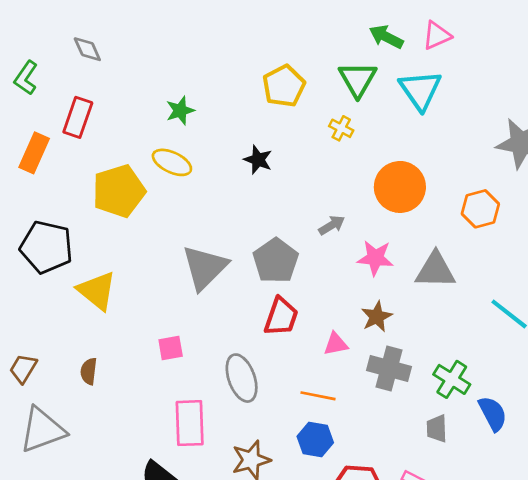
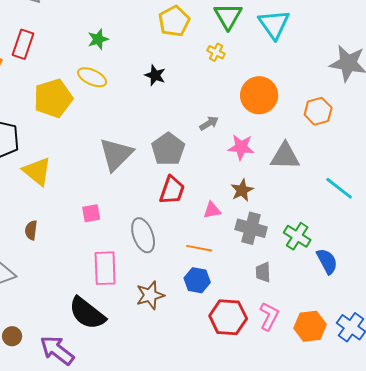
gray trapezoid: (437, 429) -> (263, 272), moved

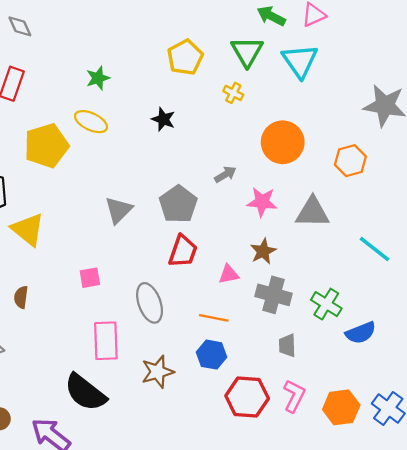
gray triangle: (116, 154) -> (119, 210), size x0.7
blue semicircle: (327, 261) -> (361, 333), turned 96

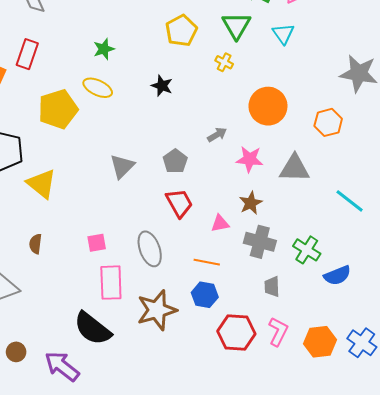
cyan triangle: (300, 61) -> (283, 34), size x0.7
gray pentagon: (178, 204) -> (175, 161), size x0.7
red trapezoid: (183, 251) -> (179, 203), turned -48
pink square: (90, 278) -> (97, 243), moved
brown star: (158, 372) -> (157, 310), size x1.4

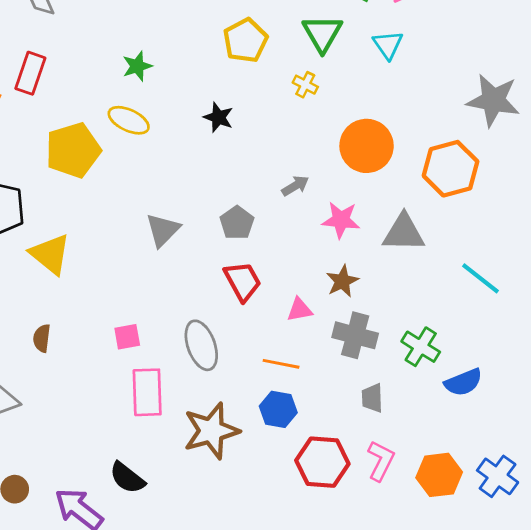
orange hexagon: (328, 122) -> (451, 169), size x1.4
black semicircle: (93, 328) -> (127, 478), moved, size x0.7

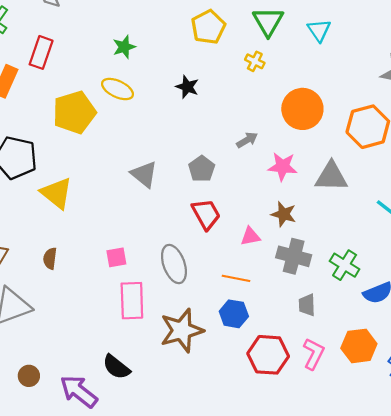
gray triangle: (163, 230) -> (144, 174), turned -36
brown star: (342, 281) -> (284, 214), turned -30
orange hexagon: (439, 475) -> (359, 346), moved

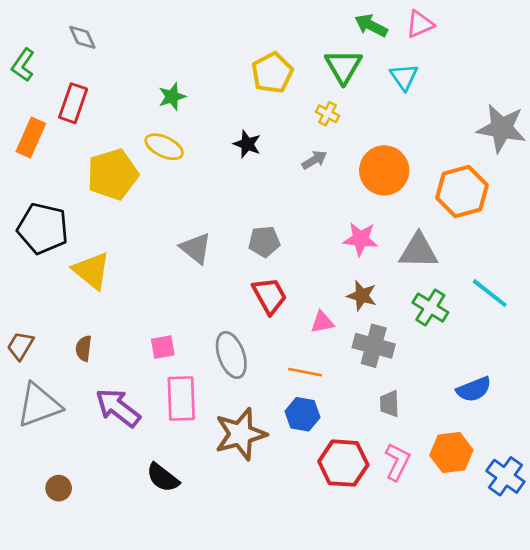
gray arrow: (247, 140) -> (314, 160), moved
gray pentagon: (202, 169) -> (264, 242), turned 30
green cross: (345, 265) -> (430, 308), moved
purple arrow: (79, 391) -> (118, 408), moved

